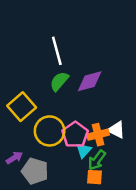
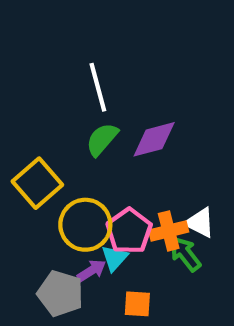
cyan triangle: (84, 150) -> (115, 258), moved
purple arrow: (14, 158) -> (92, 271), moved
green arrow: (97, 160) -> (185, 254), moved, turned 105
orange square: (94, 177) -> (137, 304), moved

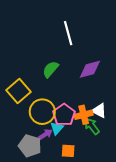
white line: (98, 87) -> (68, 33), moved
purple diamond: (154, 139) -> (90, 69), moved

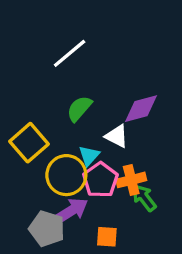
white line: (68, 33) -> (70, 53), moved, turned 65
white triangle: (99, 111) -> (117, 136), moved
cyan triangle: (57, 128) -> (89, 156), moved
purple arrow: (45, 134) -> (71, 211), size x1.5

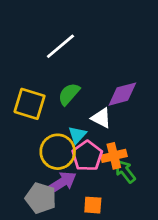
yellow square: (29, 143) -> (30, 104), moved, turned -32

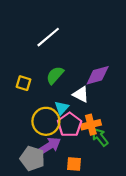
yellow square: (30, 104) -> (23, 83), size x0.6

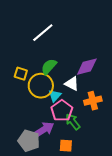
yellow circle: (46, 121) -> (41, 86), moved
orange cross: (91, 125) -> (93, 101), moved
green arrow: (100, 137) -> (73, 122), moved

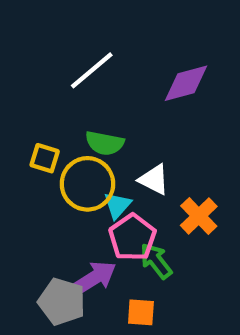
green semicircle: (49, 67) -> (105, 143), turned -120
purple diamond: (87, 67) -> (186, 83), moved
orange cross: (93, 101) -> (199, 216), turned -30

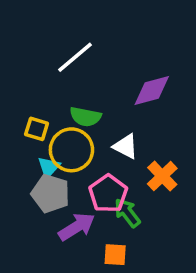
purple diamond: (186, 83) -> (152, 90), moved
cyan triangle: (117, 205) -> (49, 167), moved
gray pentagon: (62, 302) -> (50, 194), moved

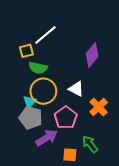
purple diamond: (152, 90) -> (92, 55), turned -35
green semicircle: (85, 117) -> (38, 68), moved
yellow square: (37, 129) -> (26, 51), moved, turned -32
green arrow: (127, 213) -> (90, 144), moved

